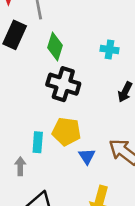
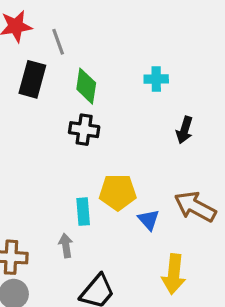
black cross: (63, 84) -> (84, 130), moved, size x0.7

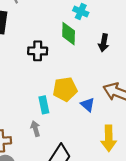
cyan cross: (156, 79) -> (81, 12), turned 32
green diamond: (86, 86) -> (69, 34), moved

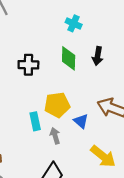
green diamond: (69, 34) -> (69, 58), moved
gray arrow: (35, 129) -> (55, 136), moved
yellow arrow: (109, 138) -> (103, 156), turned -50

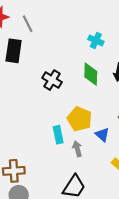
black cross: (28, 65) -> (52, 80), turned 30
yellow pentagon: (57, 105) -> (80, 119), turned 30

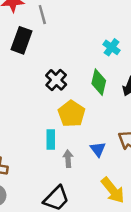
yellow pentagon: (80, 119) -> (72, 114), moved

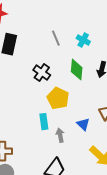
gray line: (42, 15) -> (56, 38), moved

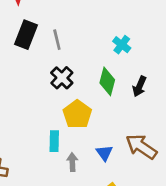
gray line: (56, 38) -> (57, 40), moved

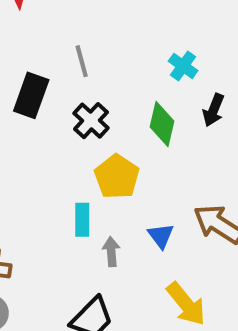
black rectangle: (26, 35) -> (31, 95), moved
black arrow: (139, 86) -> (214, 110), moved

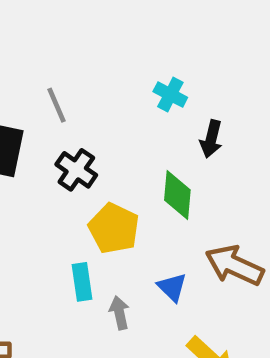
green diamond: (162, 124) -> (177, 195), moved

